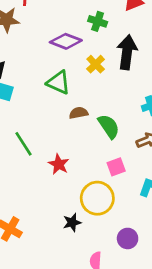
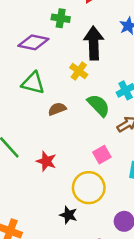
yellow cross: (96, 64) -> (79, 71), moved
green semicircle: (109, 126) -> (99, 105), moved
black star: (72, 222) -> (68, 215), turned -30

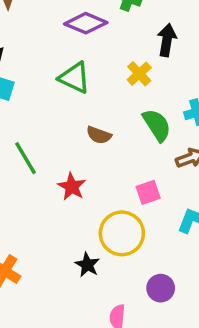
black arrow: (94, 43) -> (167, 40), size x0.7
brown semicircle: (57, 109) -> (99, 135), moved, turned -150

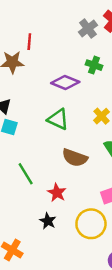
brown semicircle: (99, 135) -> (75, 158), size x1.5
black star: (87, 265) -> (48, 221), moved

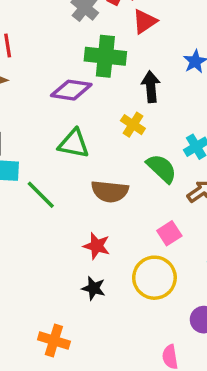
green cross: (94, 65) -> (105, 56), size x1.6
green line: (26, 174) -> (41, 195), moved

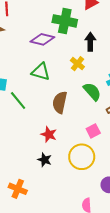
brown semicircle: (110, 191) -> (60, 102), turned 90

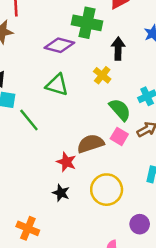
brown semicircle: (60, 102) -> (91, 144), moved, turned 60
pink square: (93, 131) -> (119, 136), moved, turned -32

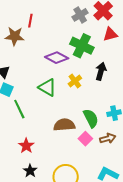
yellow cross: (102, 75) -> (75, 81), moved
brown semicircle: (91, 144) -> (64, 125), moved
red star: (66, 162) -> (26, 146), moved

